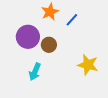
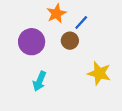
brown circle: (49, 45) -> (70, 41), moved

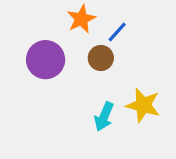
cyan arrow: (39, 81) -> (104, 117), moved

